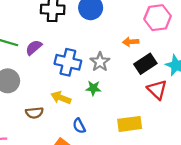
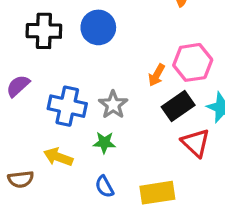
pink hexagon: (158, 18) -> (193, 62), moved
orange arrow: (131, 42) -> (157, 75), turned -56
blue semicircle: (79, 126) -> (104, 187), moved

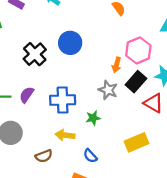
black cross: (44, 31) -> (35, 54), turned -30
gray star: (113, 105) -> (108, 90), moved
blue semicircle: (104, 187) -> (90, 156), moved

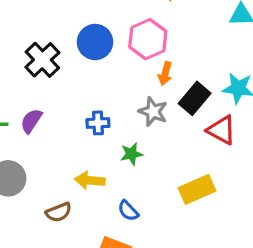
pink hexagon: (138, 50) -> (148, 39), moved
blue cross: (63, 100) -> (98, 123), moved, size x0.6

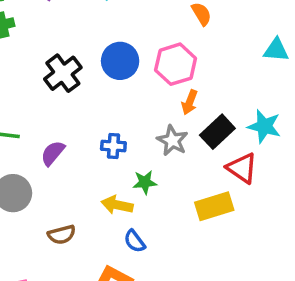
purple semicircle: (31, 121) -> (53, 153), moved
yellow arrow: (90, 180) -> (117, 205), moved
yellow rectangle: (197, 189) -> (214, 206), moved

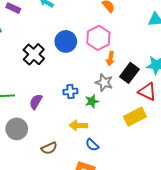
green star: (145, 182) -> (92, 101), moved

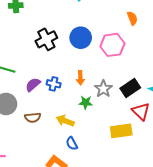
orange arrow: (110, 59) -> (80, 78), moved, turned -32
blue cross: (70, 92) -> (54, 84), moved
brown semicircle: (49, 148) -> (33, 118), moved

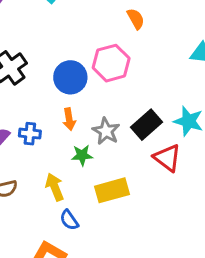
blue circle: (81, 38) -> (70, 77), moved
yellow arrow: (65, 121) -> (55, 187), turned 54
yellow rectangle: (121, 131) -> (112, 190), moved

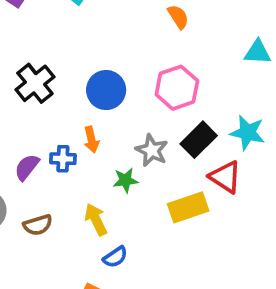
pink hexagon: (111, 63) -> (177, 88), moved
orange arrow: (69, 119) -> (91, 140), moved
yellow rectangle: (112, 190) -> (188, 207), moved
blue semicircle: (69, 220) -> (115, 257), turned -85

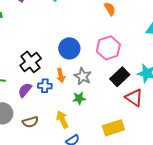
black cross: (35, 83) -> (31, 62), moved
gray star: (152, 150) -> (83, 76), moved
yellow rectangle: (188, 207) -> (113, 128), moved

